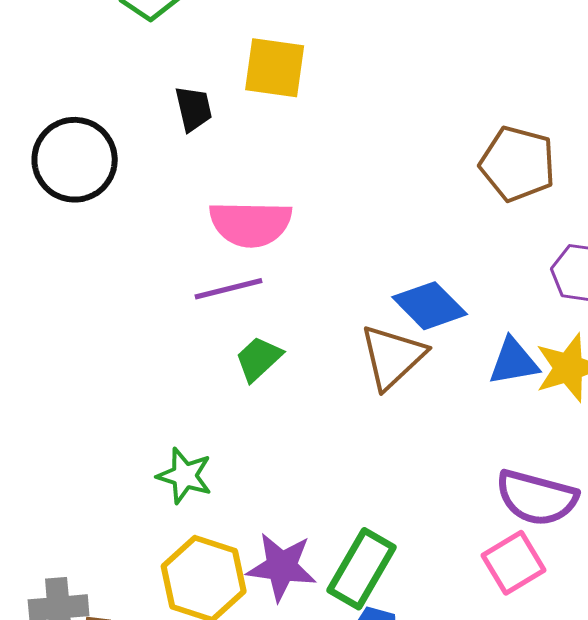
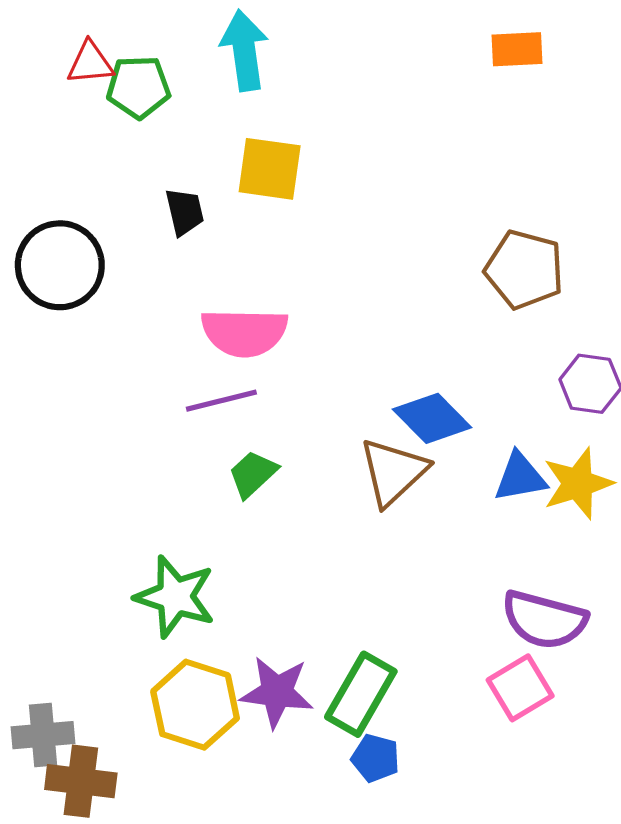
green star: (185, 476) -> (175, 597), size x1.4

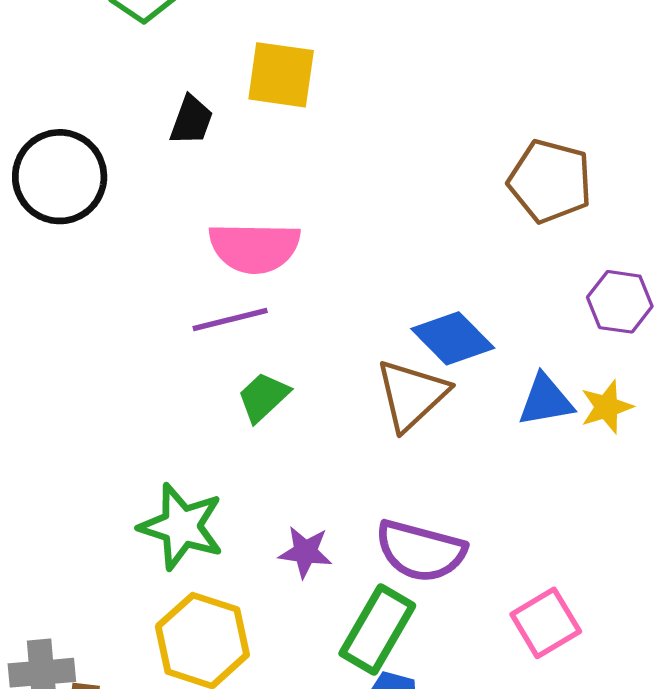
black trapezoid: (185, 212) -> (191, 120), turned 33
yellow star: (578, 483) -> (607, 407), size x0.7
purple semicircle: (544, 620) -> (421, 551), moved
purple star: (277, 692) -> (305, 552), moved, size x0.7

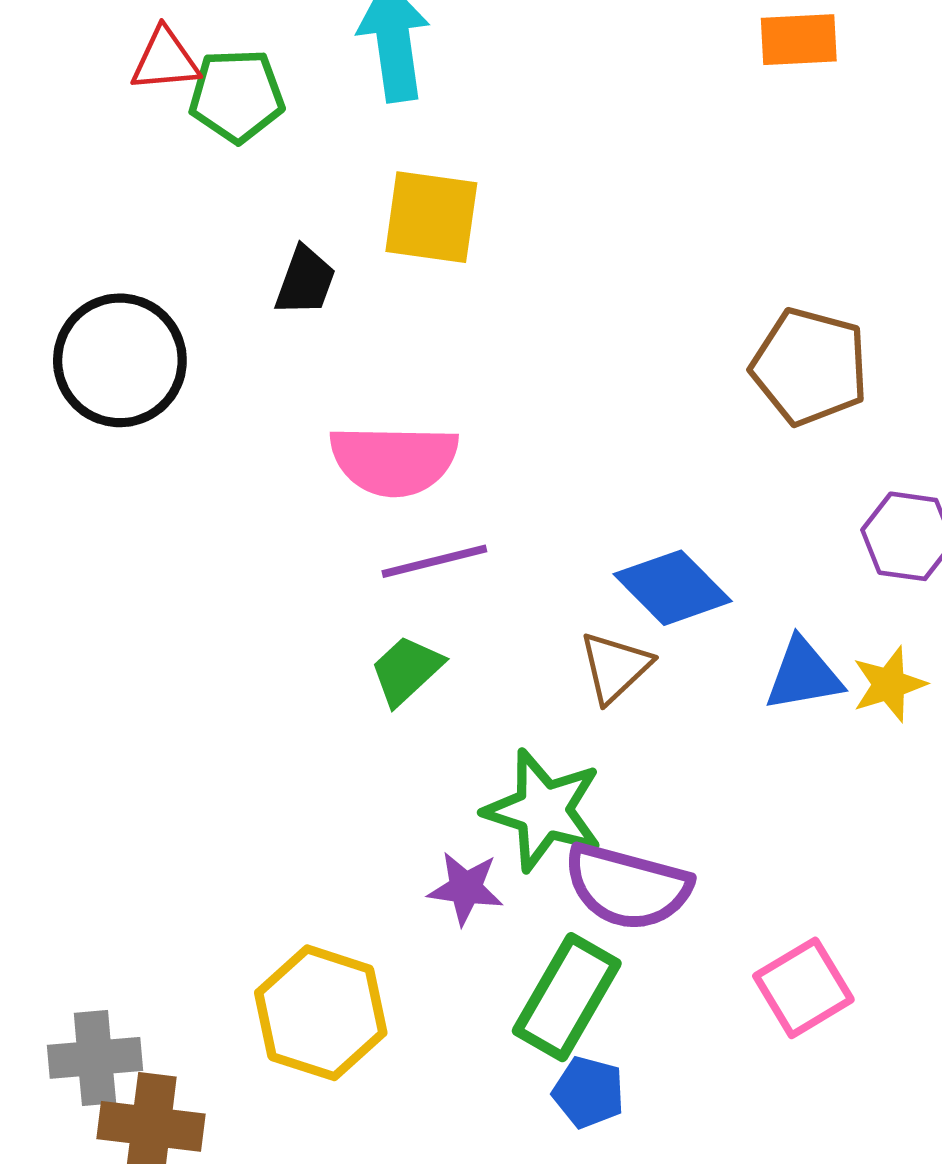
purple line: (230, 319) -> (434, 561), moved
brown triangle: (412, 395) -> (615, 667), size x0.7
green star: (181, 527) -> (543, 810), moved

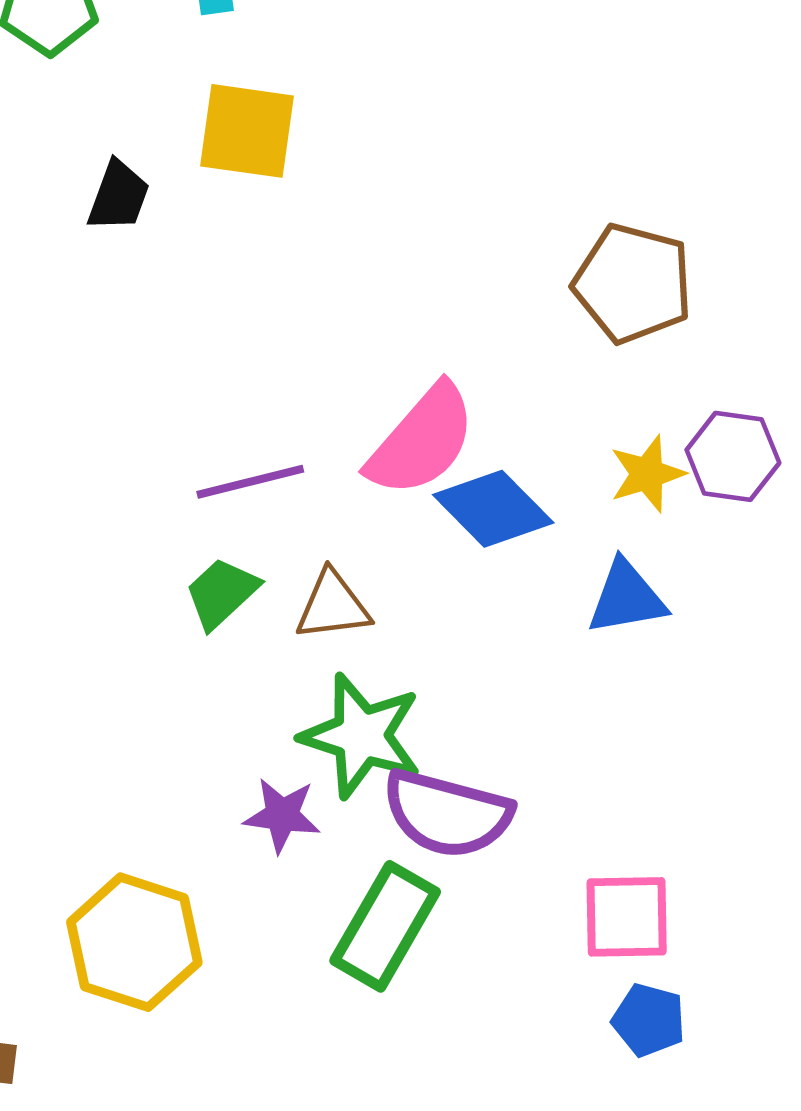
pink semicircle: (394, 460) -> (422, 441), moved, turned -50
brown triangle: (615, 667) -> (333, 606), moved, turned 36
yellow star: (889, 684) -> (647, 474), moved
pink square: (803, 988) -> (627, 917), turned 30
blue pentagon: (589, 1092) -> (649, 1020), moved

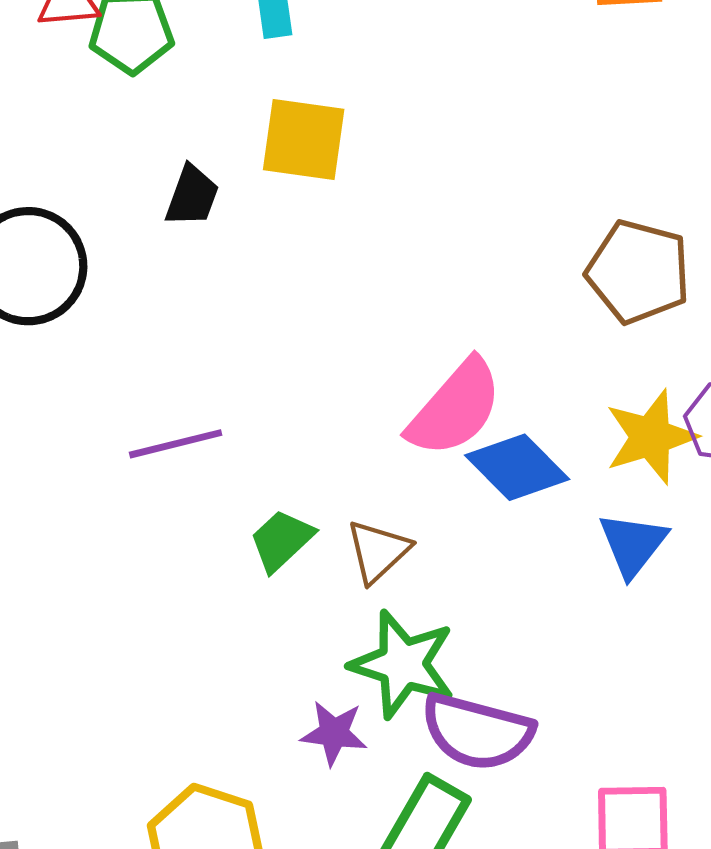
yellow star: (647, 474) -> (651, 437), size x1.4
purple line: (250, 482) -> (176, 444), moved
blue triangle: (627, 598) -> (633, 544), turned -42
brown triangle: (333, 606) -> (378, 551), turned -36

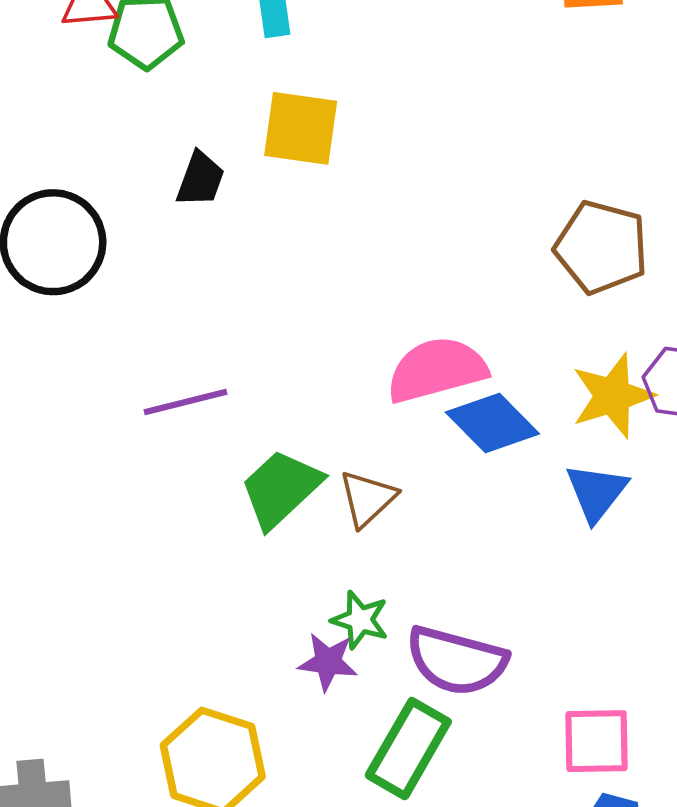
pink semicircle: (455, 408) -> (437, 370), turned -146
green trapezoid: (282, 540) -> (281, 489), size x1.4
green star: (403, 664) -> (360, 620), moved, size x0.6

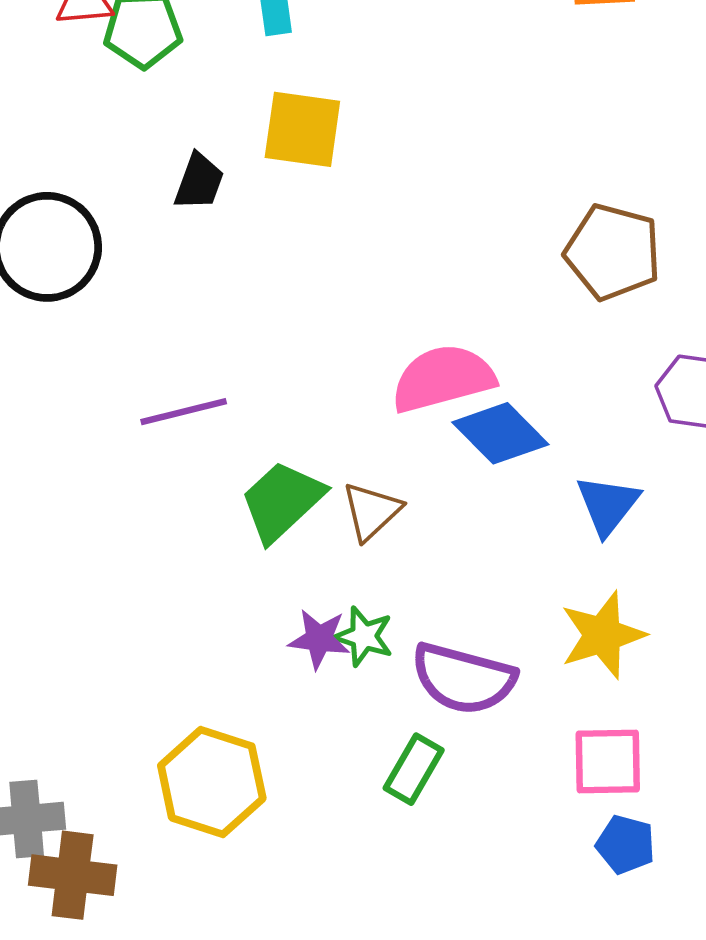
yellow star: (613, 396) -> (603, 635), moved
purple star: (328, 662) -> (319, 639), moved
green rectangle: (408, 749) -> (414, 769), size x0.7

